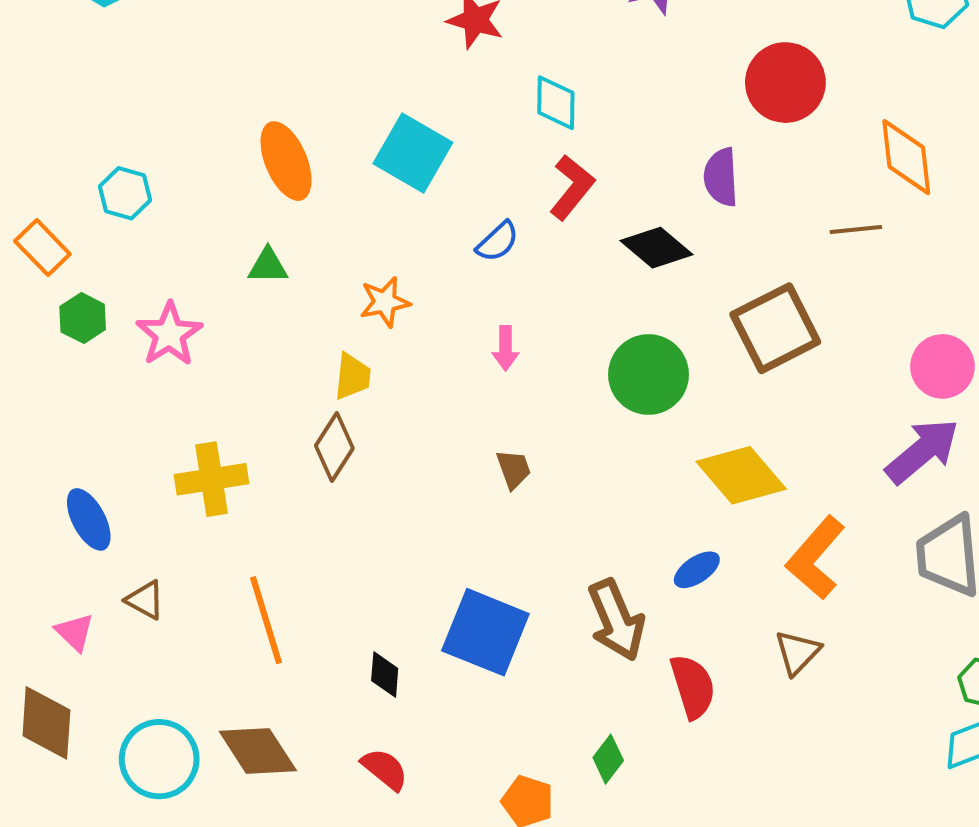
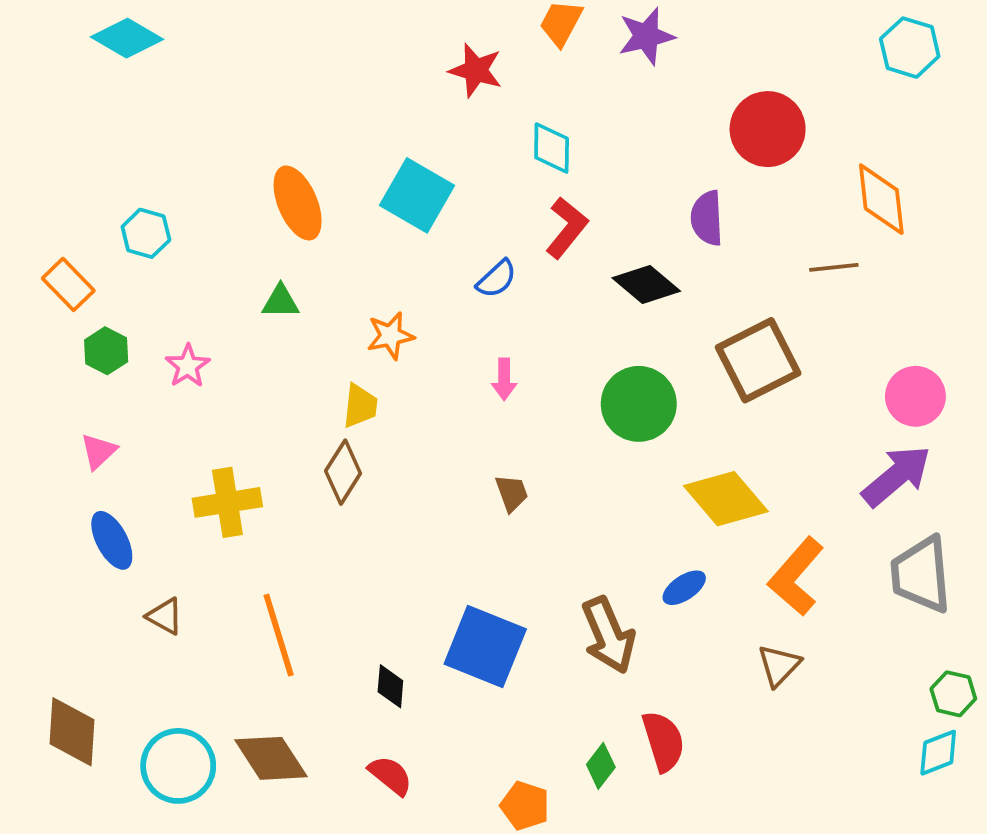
pink star: (169, 334) -> (188, 366), size x0.7
pink triangle: (75, 632) -> (99, 451), moved, turned 33
red semicircle: (693, 687) -> (663, 741), moved

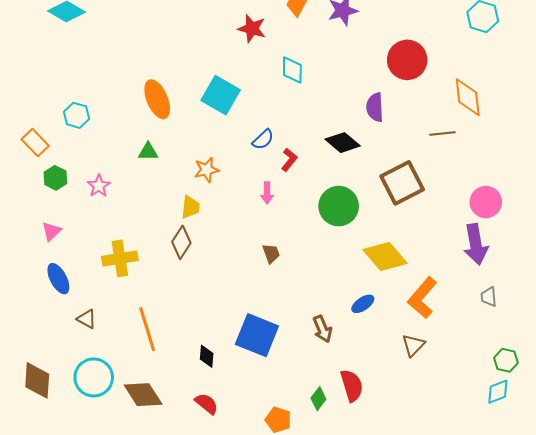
red L-shape: (567, 228) -> (289, 160), moved, size x0.7
purple arrow: (896, 476) -> (476, 244), turned 120
gray trapezoid: (921, 574) -> (489, 297), size x0.5
brown arrow: (608, 635) -> (322, 329), size x0.7
cyan circle: (178, 766) -> (94, 377), moved

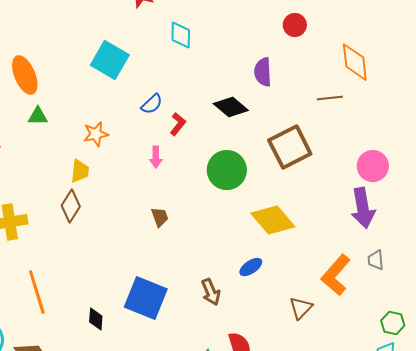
red circle: (407, 60) -> (295, 25), size x0.6
orange ellipse: (157, 99) -> (25, 75), moved
orange L-shape: (422, 298) -> (336, 275), moved

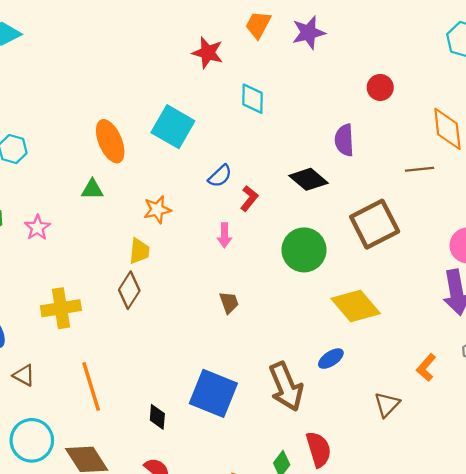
orange ellipse: (25, 75) -> (110, 141), moved
orange L-shape: (336, 275) -> (426, 368), size x0.6
brown arrow: (211, 292) -> (286, 387), size x1.6

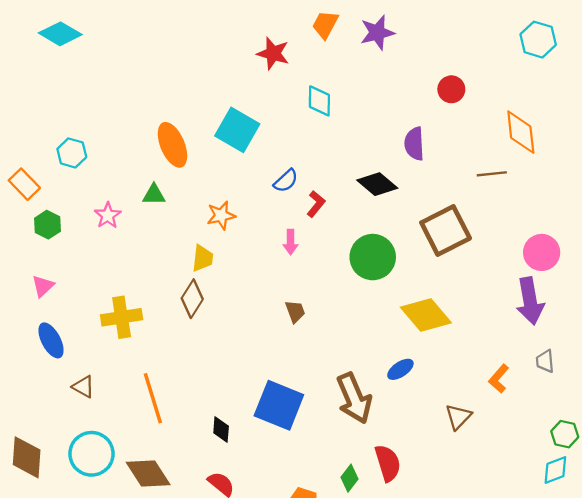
pink star: (37, 227) -> (108, 215), moved

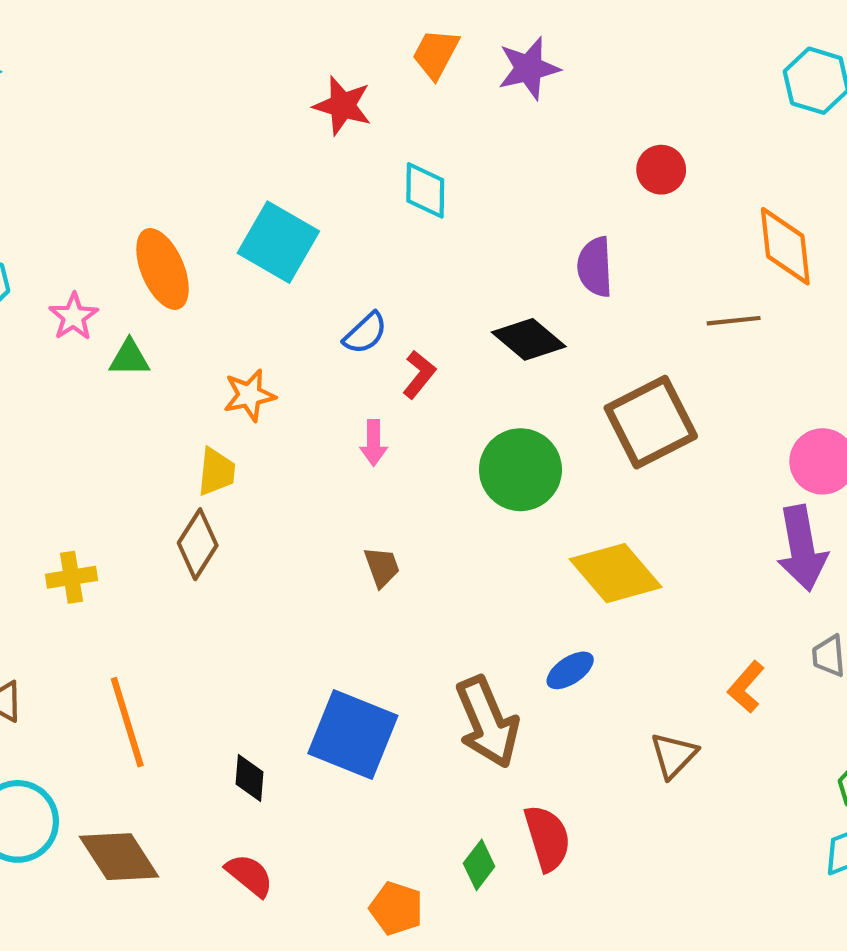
pink star: (108, 215) -> (74, 317), moved
yellow cross: (122, 317) -> (71, 577), size x0.7

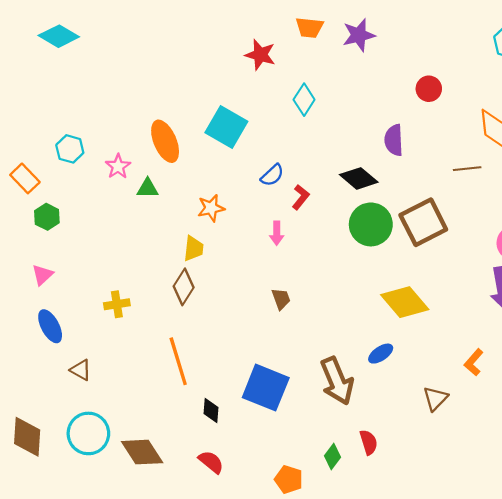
orange trapezoid: (436, 54) -> (310, 27), turned -112
cyan diamond: (425, 190) -> (304, 100), turned 32
green circle: (520, 470) -> (371, 224), moved
orange line: (127, 722) -> (178, 361), moved
red semicircle: (547, 838) -> (369, 442), size x0.7

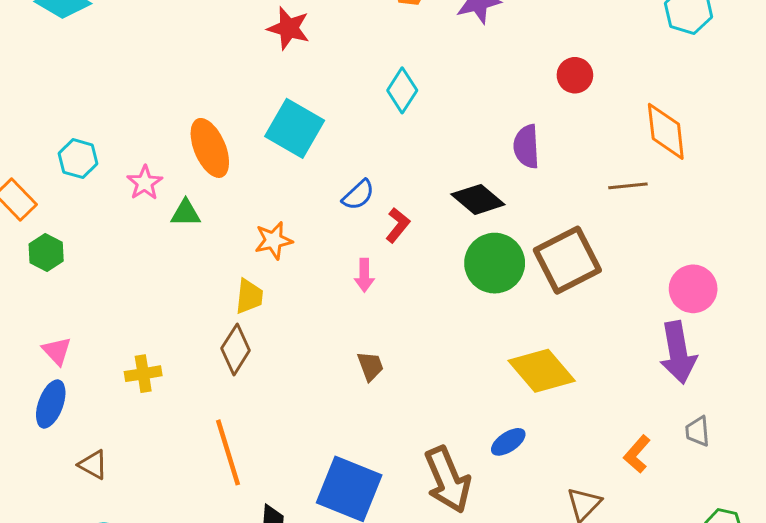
red star: (260, 55) -> (289, 28), moved
pink triangle: (42, 275) -> (57, 351), moved, turned -30
blue ellipse: (50, 326) -> (51, 404), turned 48

